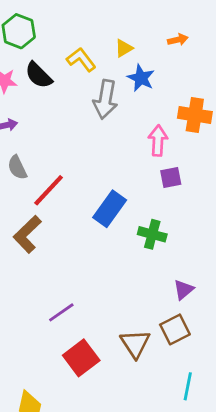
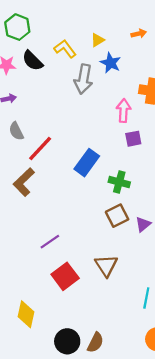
brown square: (175, 329) -> (117, 216), moved

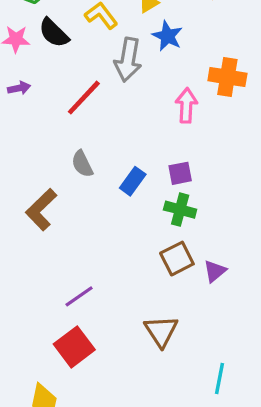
gray semicircle: (16, 131) -> (82, 164), moved
purple square: (133, 139) -> (180, 173), moved
red line: (40, 148) -> (84, 98), moved
blue rectangle: (87, 163) -> (133, 181), size x0.7
red square: (65, 276) -> (74, 347), moved

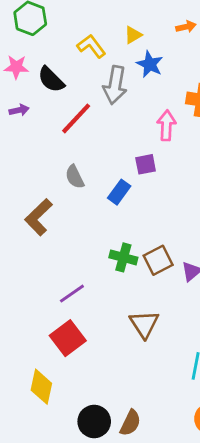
black semicircle: (54, 33) -> (51, 80), moved
purple square: (180, 173) -> (146, 164), moved
green cross: (180, 210) -> (123, 257), moved

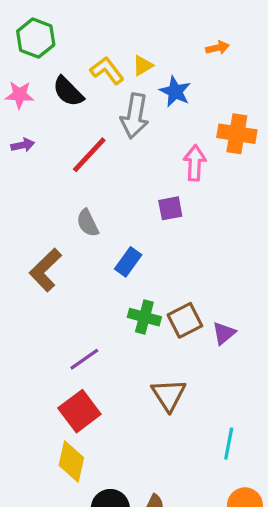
yellow triangle: (133, 35) -> (143, 66), moved
black semicircle: (51, 80) -> (68, 92), moved
blue rectangle: (119, 192) -> (128, 262), moved
yellow diamond: (41, 387) -> (71, 461), moved

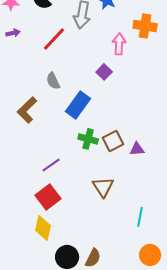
purple square: (170, 208) -> (104, 72), turned -35
blue rectangle: (128, 262) -> (78, 105), size x1.5
purple triangle: (224, 333) -> (137, 149), turned 35

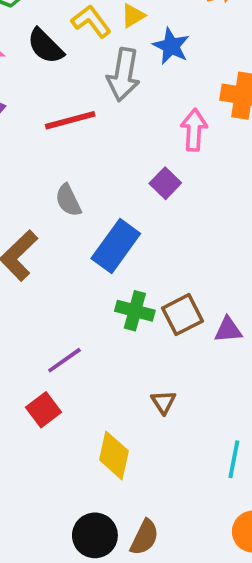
red line: (54, 39) -> (70, 120), turned 32
brown triangle: (103, 187) -> (163, 402), size x0.6
red square: (48, 197) -> (44, 410), moved, size x0.7
yellow diamond: (43, 228) -> (114, 455), moved

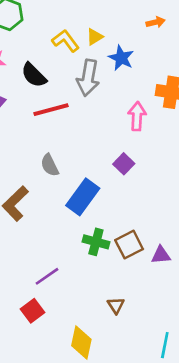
black semicircle: (45, 46) -> (34, 75), moved
purple square: (165, 183) -> (124, 164), moved

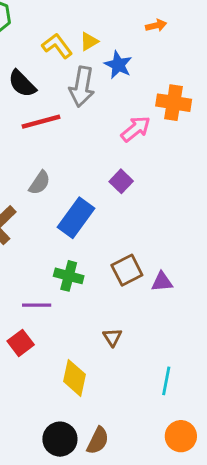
pink arrow: (137, 116) -> (136, 129), turned 48
gray semicircle: (50, 165) -> (40, 183), turned -120
green cross: (96, 242) -> (69, 276), moved
purple line: (47, 276) -> (37, 305), turned 35

